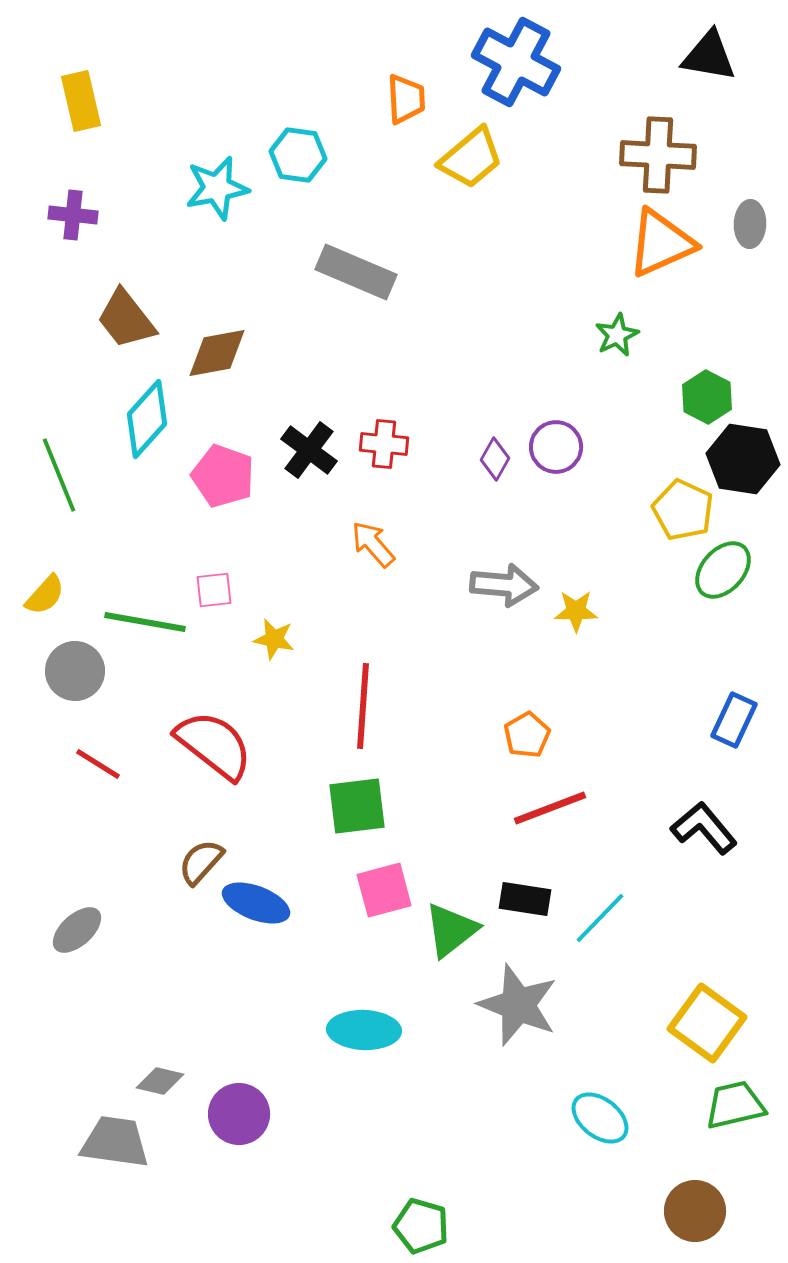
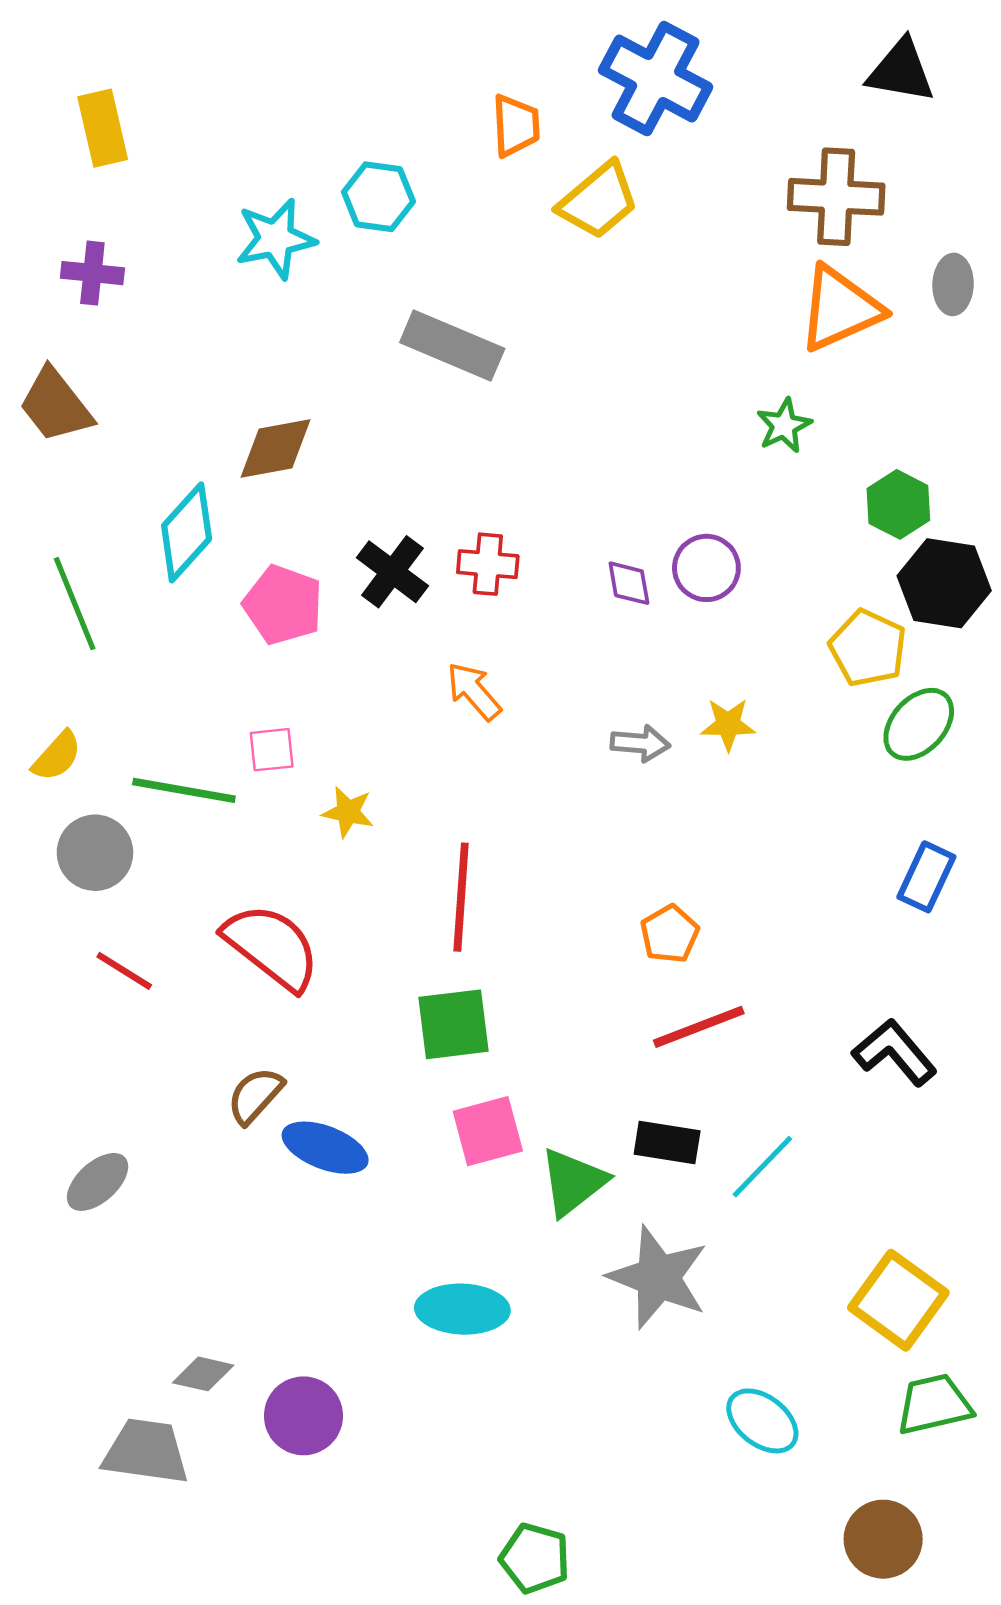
brown trapezoid: (126, 319) -> (56, 405), moved
purple diamond: (495, 459) -> (629, 583), turned -39
gray arrow: (504, 585) -> (640, 743), size x0.7
yellow star: (576, 611) -> (728, 724), moved
blue rectangle: (734, 720) -> (926, 877), moved

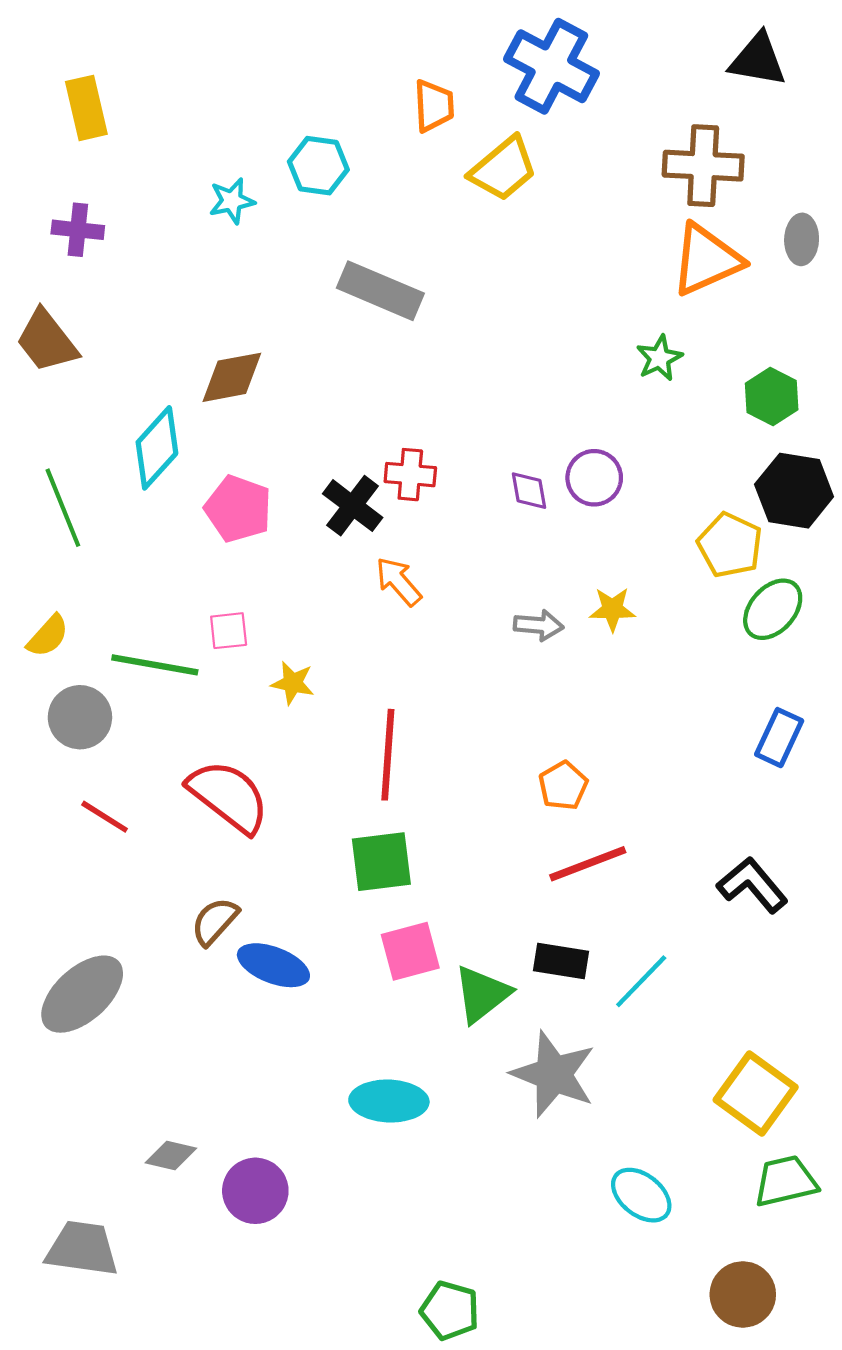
cyan star: (275, 239) -> (232, 201), size x0.7
green hexagon: (898, 504) -> (772, 397), moved
black cross: (392, 572) -> (353, 506), moved
gray ellipse: (98, 1182) -> (82, 994), size x1.6
gray trapezoid: (146, 1451) -> (82, 1249), moved

